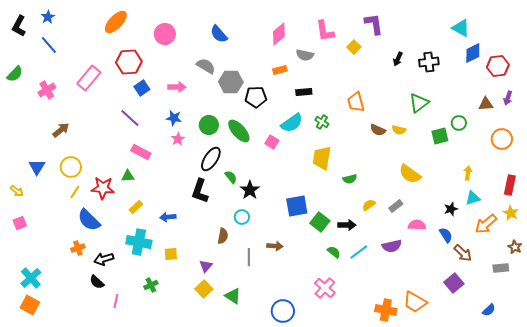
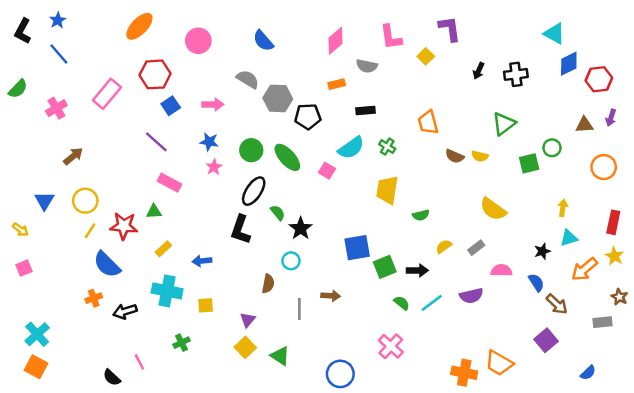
green square: (320, 222) -> (385, 267), turned 30
black semicircle: (97, 282) -> (112, 378), moved
pink line: (116, 301) -> (139, 362), turned -40

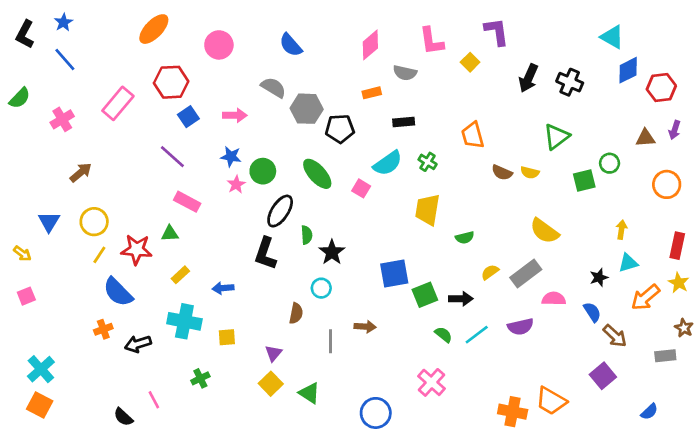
black arrow: (479, 71) -> (528, 78), size x1.5
black cross: (516, 74) -> (570, 82), turned 30
green circle: (251, 150) -> (263, 171), moved
green semicircle: (278, 213) -> (307, 235), turned 35
gray rectangle: (476, 248) -> (526, 273), size x1.6

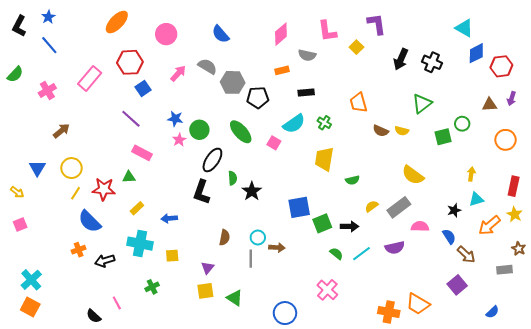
pink arrow: (235, 115) -> (178, 73), moved, turned -48
cyan circle: (321, 288) -> (258, 238), moved
yellow square: (271, 384) -> (205, 291), turned 36

